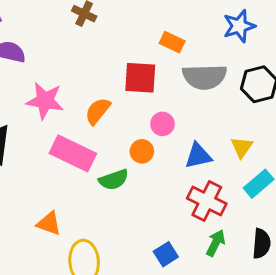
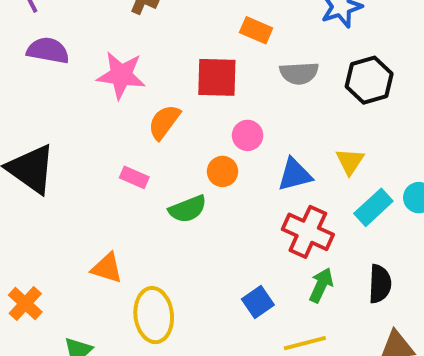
gray semicircle: (205, 77) -> (299, 73), size x0.7
pink star: (45, 101) -> (121, 75), moved
pink rectangle: (73, 153) -> (134, 177), size x0.5

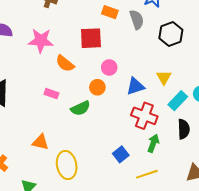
gray semicircle: (299, 73) -> (137, 20), moved, turned -102
orange semicircle: (164, 122) -> (65, 63), turned -84
black semicircle: (380, 284) -> (184, 129), moved

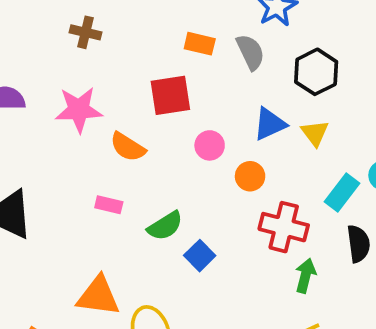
yellow triangle: (164, 77) -> (315, 133), moved
blue triangle: (135, 86) -> (270, 124), moved
orange circle: (97, 87) -> (250, 176), moved
orange triangle: (40, 142) -> (98, 296), size x1.4
blue square: (121, 154) -> (200, 256), moved

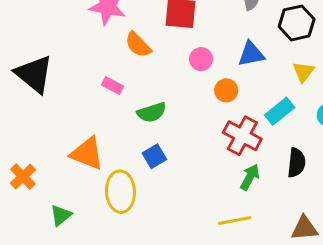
yellow triangle: (315, 133) -> (303, 72), moved
cyan rectangle: (342, 192) -> (280, 111), moved
blue square: (200, 256) -> (154, 156), moved

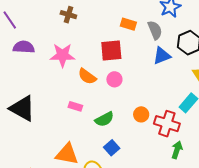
blue triangle: (251, 54) -> (162, 56), moved
pink circle: (201, 59) -> (114, 79), moved
orange circle: (226, 90) -> (141, 114), moved

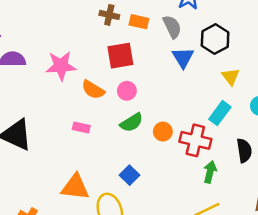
brown cross: (68, 15) -> (109, 15), moved
blue triangle: (162, 56) -> (183, 58), turned -36
green semicircle: (104, 119) -> (132, 123), moved

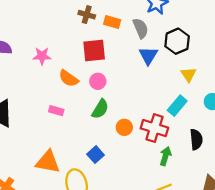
pink star: (61, 66) -> (42, 56), size x0.7
green semicircle: (132, 123) -> (100, 109), turned -30
orange circle: (163, 132) -> (124, 127), moved

